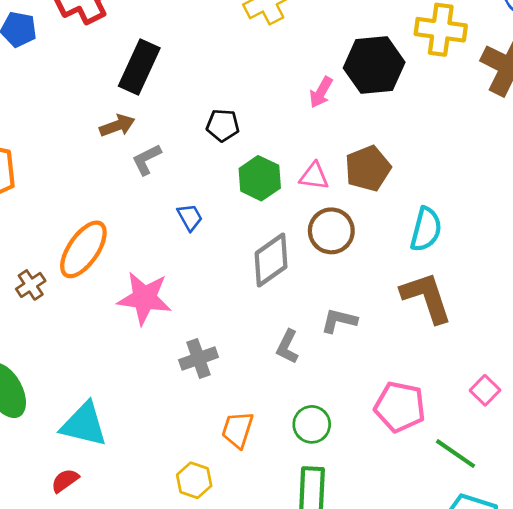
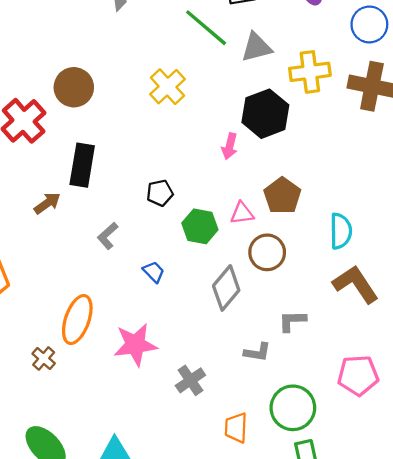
brown arrow: (117, 126) -> (47, 203), moved
gray L-shape: (287, 347) -> (257, 352), turned -92
green circle: (312, 424) -> (293, 408), size x1.5

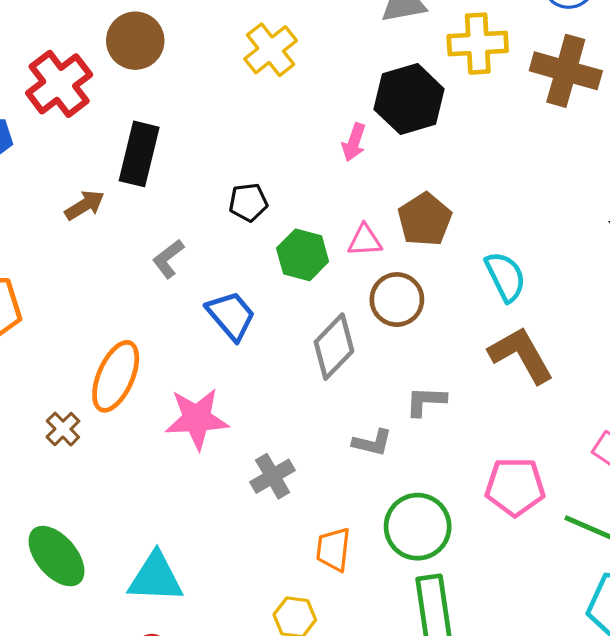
cyan semicircle: (341, 231) -> (505, 277), turned -30
blue trapezoid: (154, 272) -> (231, 316), size x1.6

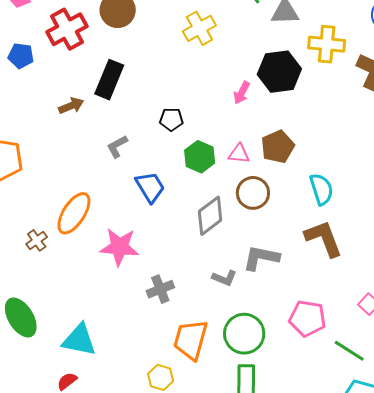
gray L-shape: (426, 401) -> (261, 258), size x1.4
orange trapezoid: (333, 549) -> (191, 340), size x1.5

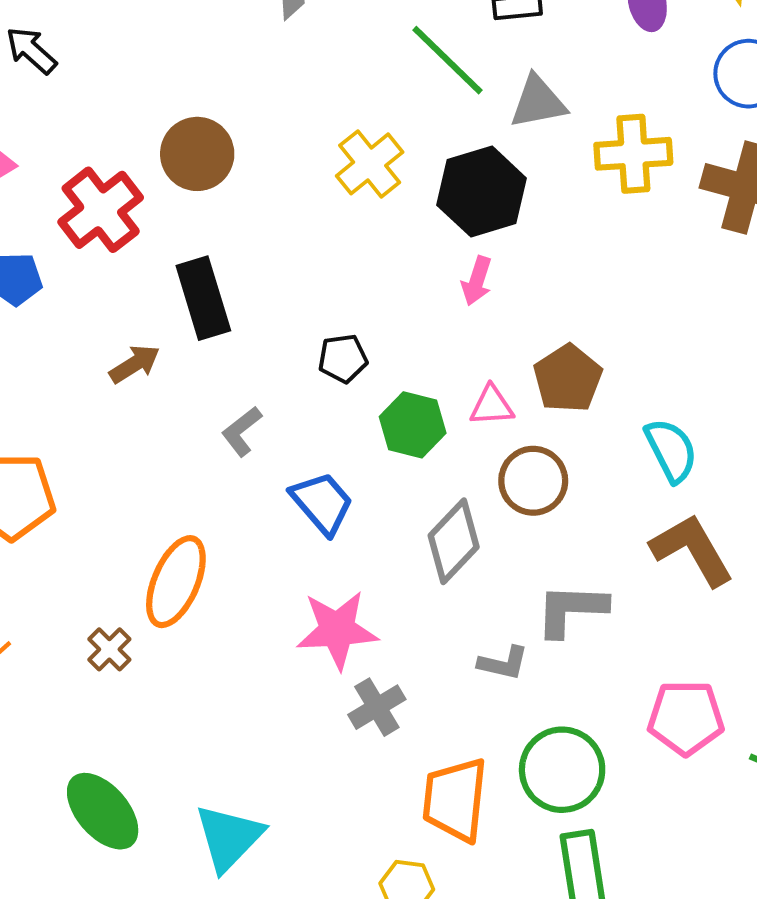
black hexagon: (279, 72) -> (482, 192), moved
black rectangle: (109, 80) -> (203, 298), turned -30
pink star: (119, 247) -> (337, 630), moved
cyan triangle: (79, 340) -> (229, 838), turned -48

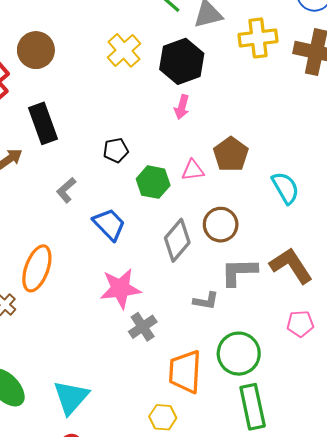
brown circle: (533, 481) -> (221, 225), moved
brown L-shape: (692, 550) -> (291, 266), moved
pink pentagon: (686, 718) -> (300, 324), size x0.7

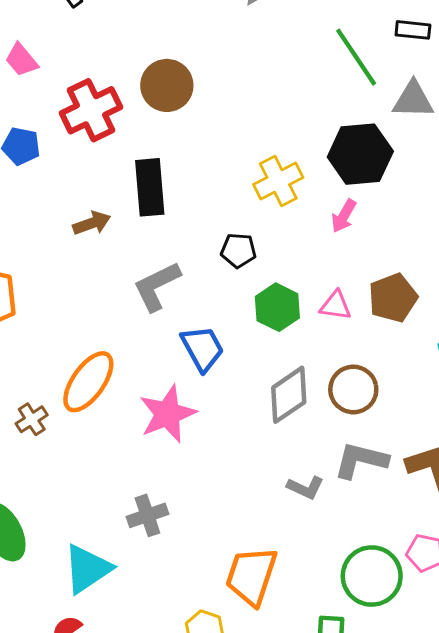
yellow cross: (124, 50) -> (278, 181), moved
gray L-shape: (66, 190) -> (157, 286), size x1.5
pink star: (120, 289) -> (168, 414), moved, turned -30
gray cross: (143, 327) -> (147, 515), moved
green circle: (239, 354) -> (372, 576), moved

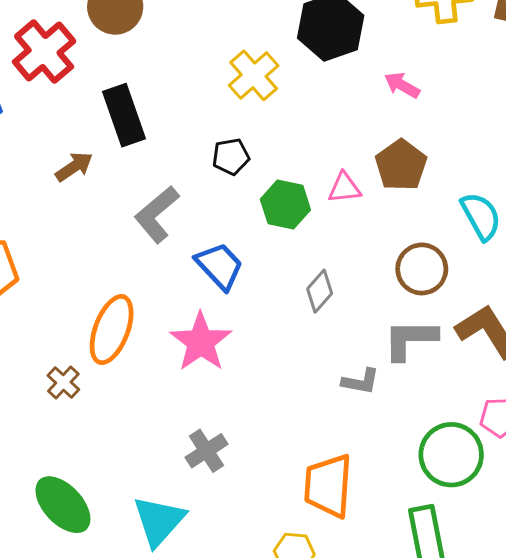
pink arrow: (344, 216) -> (402, 85), moved, turned 104
brown circle: (353, 389) -> (422, 269), moved
gray diamond: (289, 395) -> (320, 291), size x0.7

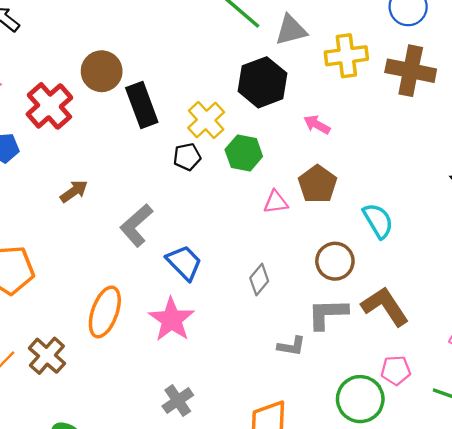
black rectangle: (124, 115) -> (142, 105), moved
black pentagon: (231, 157) -> (187, 157), moved
green hexagon: (285, 205) -> (244, 153), moved
brown cross: (63, 382) -> (47, 356), moved, size x1.5

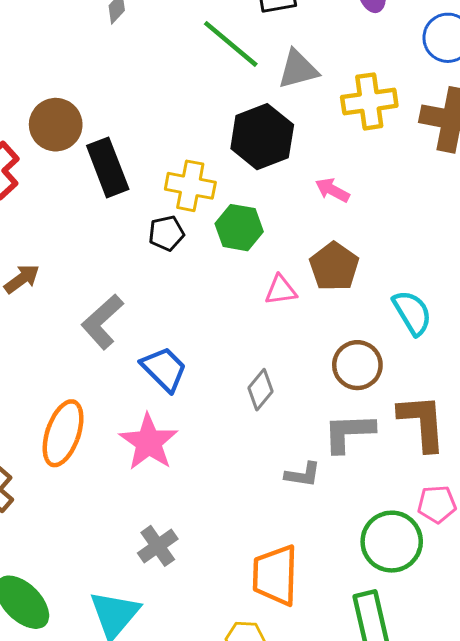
yellow cross: (206, 120) -> (190, 186), turned -36
brown L-shape: (385, 306) -> (422, 422), turned 30

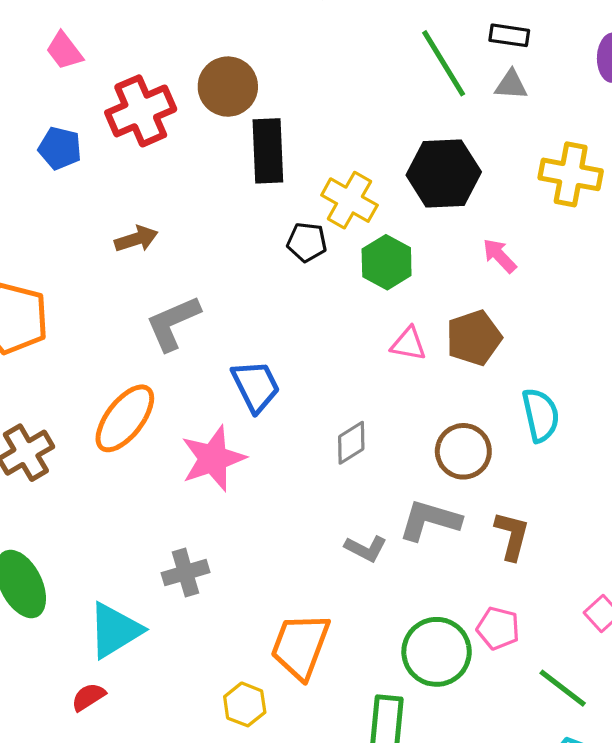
gray triangle: (298, 69) -> (511, 85), moved, size x0.7
gray L-shape: (102, 322) -> (173, 323), moved
brown L-shape: (422, 422) -> (512, 536), size x0.7

